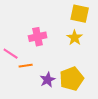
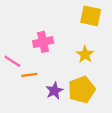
yellow star: (75, 38) -> (85, 54), moved

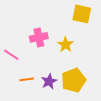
yellow star: (85, 54) -> (65, 45), moved
orange line: (29, 75) -> (27, 79), moved

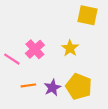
pink cross: (39, 37) -> (35, 49), moved, turned -30
yellow pentagon: (74, 80) -> (79, 87), turned -30

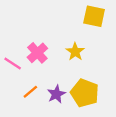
orange line: (28, 85) -> (30, 92), turned -32

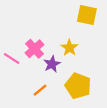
orange line: (30, 92) -> (40, 90), moved
purple star: (56, 94) -> (52, 64), moved

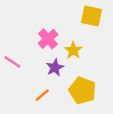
pink cross: (35, 49) -> (48, 39), moved

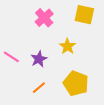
pink cross: (48, 39) -> (44, 18), moved
purple star: (55, 68) -> (39, 59), moved

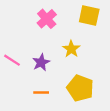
orange line: (39, 88) -> (41, 93), turned 40

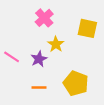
yellow square: (89, 15) -> (87, 28), moved
yellow star: (71, 49) -> (56, 44), moved

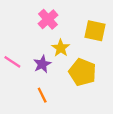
yellow pentagon: (76, 83) -> (82, 72), moved
orange line: (39, 87) -> (42, 95), turned 64

